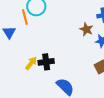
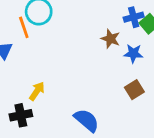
black cross: (46, 62) -> (21, 115), moved

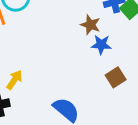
blue star: (133, 53) -> (101, 45), moved

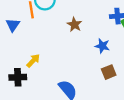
brown star: (90, 25) -> (74, 24), moved

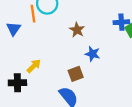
blue star: (102, 46) -> (92, 54), moved
brown square: (109, 72) -> (76, 74), moved

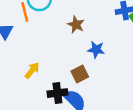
black cross: (17, 83) -> (57, 93), moved

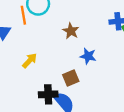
yellow arrow: (32, 70) -> (30, 61), moved

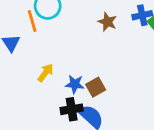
brown star: (71, 31) -> (107, 22), moved
blue star: (88, 56) -> (75, 84), moved

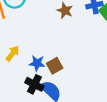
black cross: (72, 109) -> (34, 84), turned 36

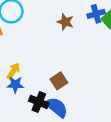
blue star: (37, 63) -> (15, 85), moved

